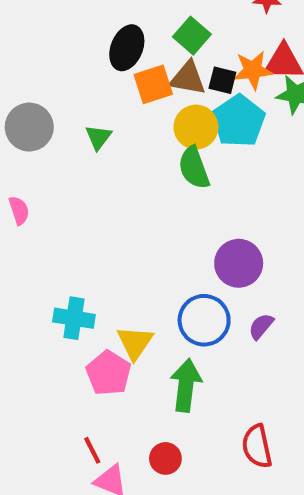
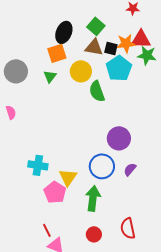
orange square: (153, 84) -> (57, 53), moved
yellow circle: (196, 127) -> (81, 71), moved
red circle: (165, 458) -> (94, 234), moved

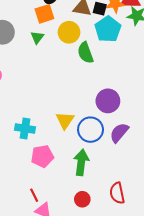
purple semicircle: (130, 169) -> (119, 133), size x1.5
yellow triangle: (68, 177) -> (65, 120), moved
pink pentagon: (55, 192) -> (42, 156), turned 30

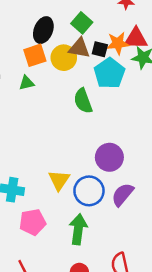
yellow circle: (69, 32) -> (64, 58), moved
green triangle: (37, 37) -> (27, 83), turned 40

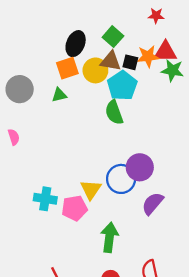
cyan pentagon: (109, 73) -> (122, 86), moved
blue circle: (89, 191) -> (121, 179), moved
pink pentagon: (33, 222) -> (74, 208), moved

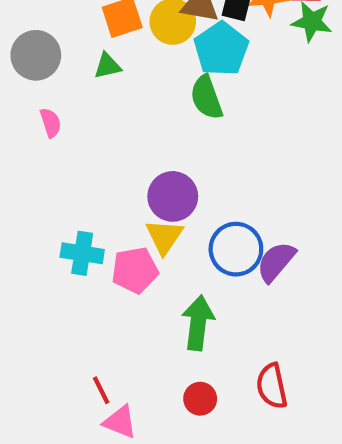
pink semicircle: (14, 137) -> (51, 123), moved
purple circle: (140, 167) -> (173, 196), moved
blue circle: (121, 179) -> (236, 249), moved

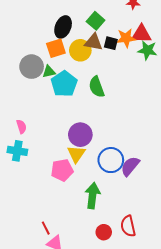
cyan pentagon: (221, 49) -> (64, 84), moved
gray circle: (36, 55) -> (32, 67), moved
pink semicircle: (51, 123) -> (21, 127), moved
cyan cross: (82, 253) -> (17, 151), moved
red circle: (200, 399) -> (104, 232), moved

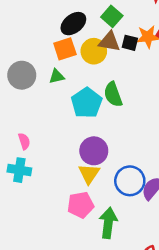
black ellipse: (63, 27) -> (73, 24), turned 30
gray circle: (32, 67) -> (22, 75), moved
cyan pentagon: (64, 84) -> (87, 103), moved
pink pentagon: (62, 170) -> (81, 205), moved

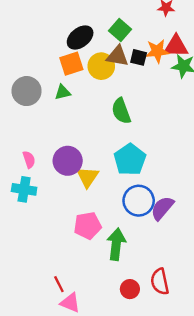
cyan pentagon: (87, 103) -> (130, 160), moved
purple circle: (94, 151) -> (68, 161), moved
yellow triangle: (89, 174) -> (88, 177), moved

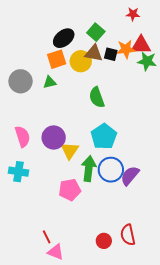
pink semicircle: (29, 160) -> (23, 136), size x1.5
cyan cross: (24, 189) -> (18, 172), moved
green arrow: (116, 244) -> (89, 169), moved

